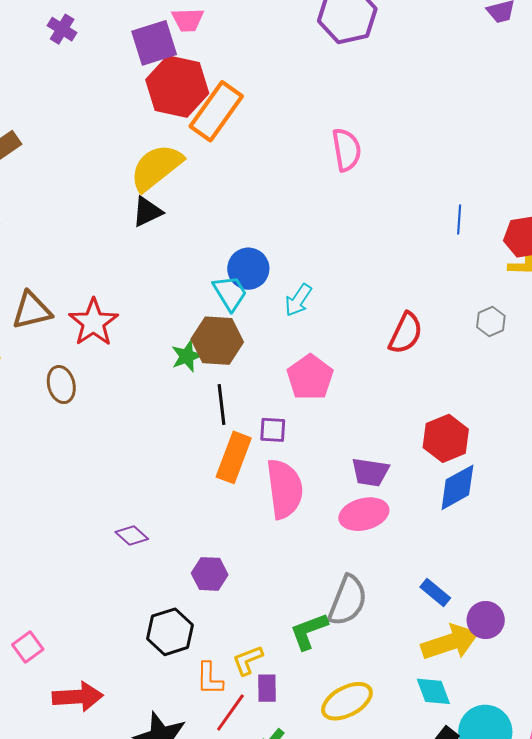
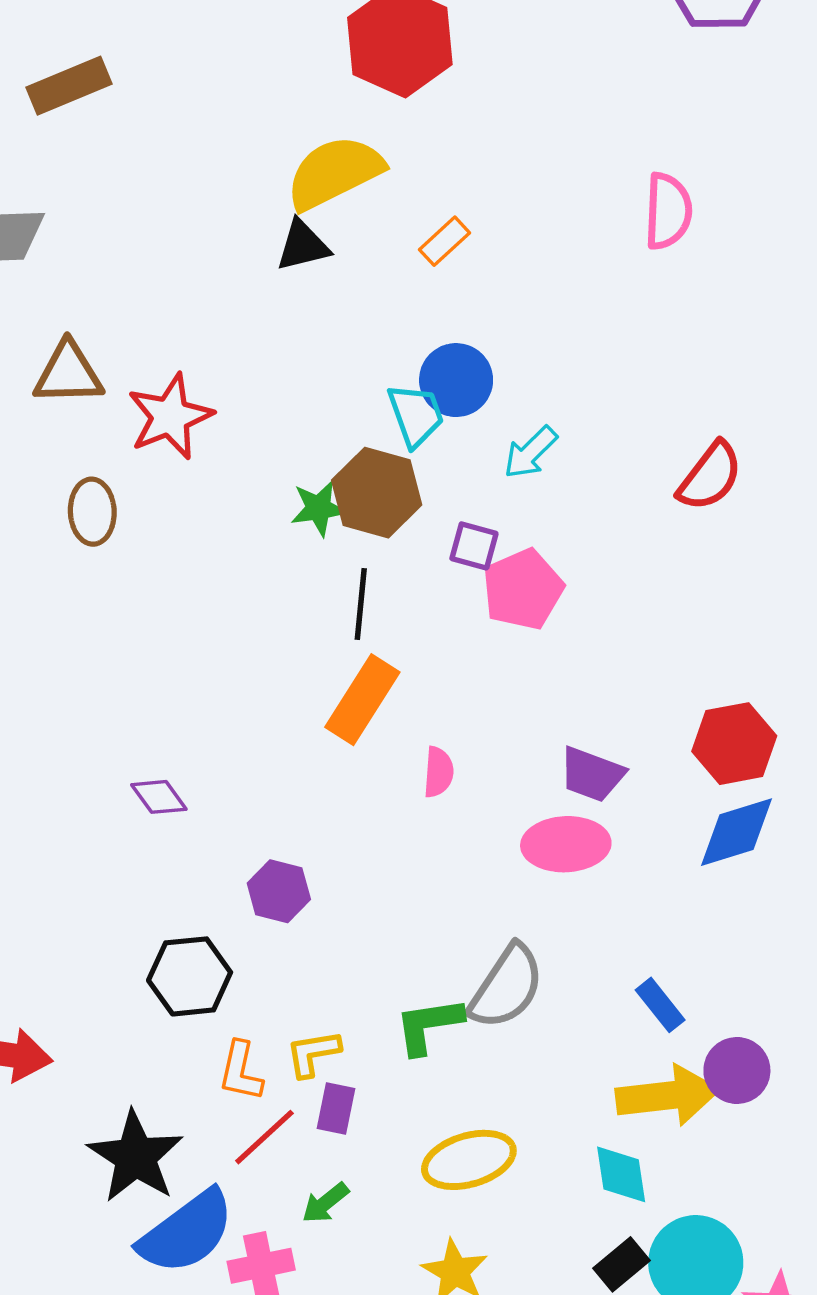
orange rectangle: (216, 111) -> (444, 241), moved, size x0.5
red semicircle: (406, 333) -> (710, 476), moved
purple square: (273, 430) -> (474, 546), moved
pink semicircle: (285, 489) -> (438, 772), size x0.5

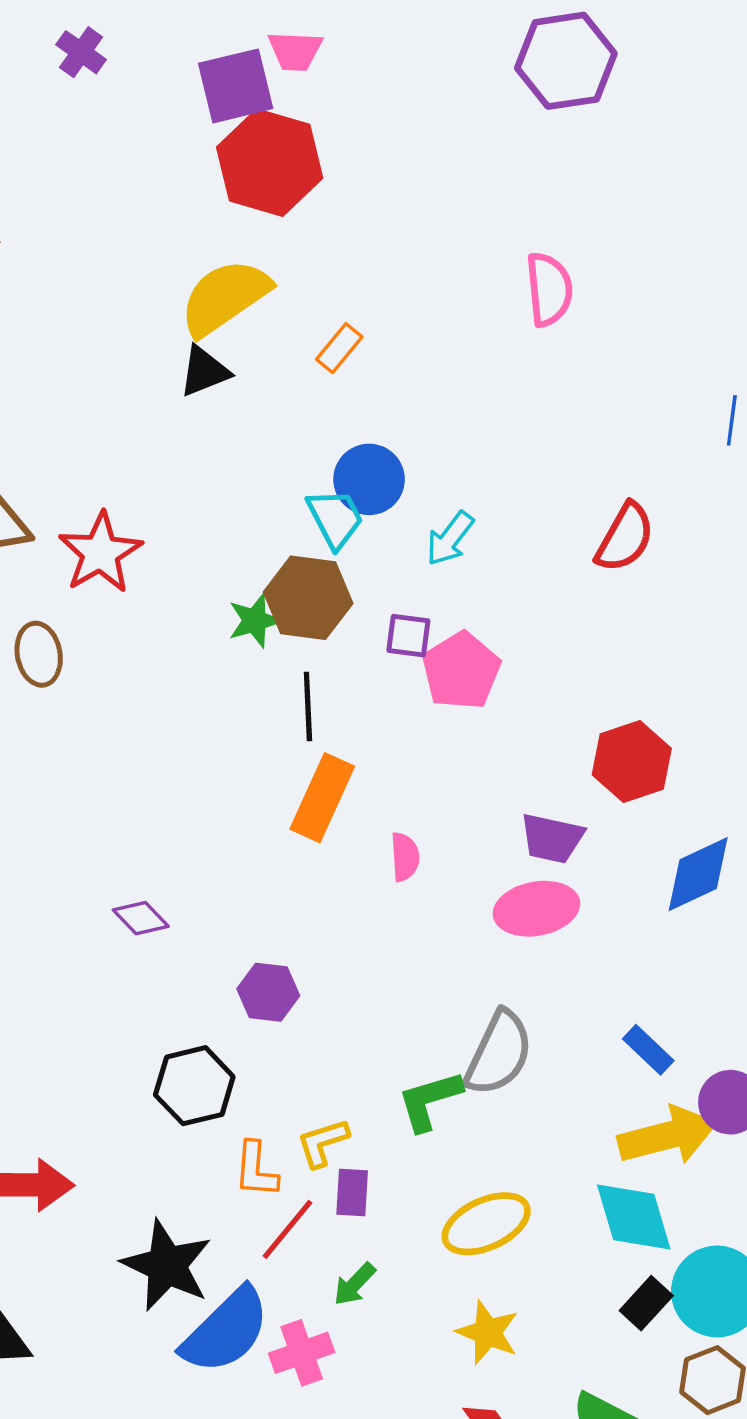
red hexagon: (734, 744) -> (632, 762), moved
cyan diamond: (621, 1174) -> (634, 1217), size x1.4

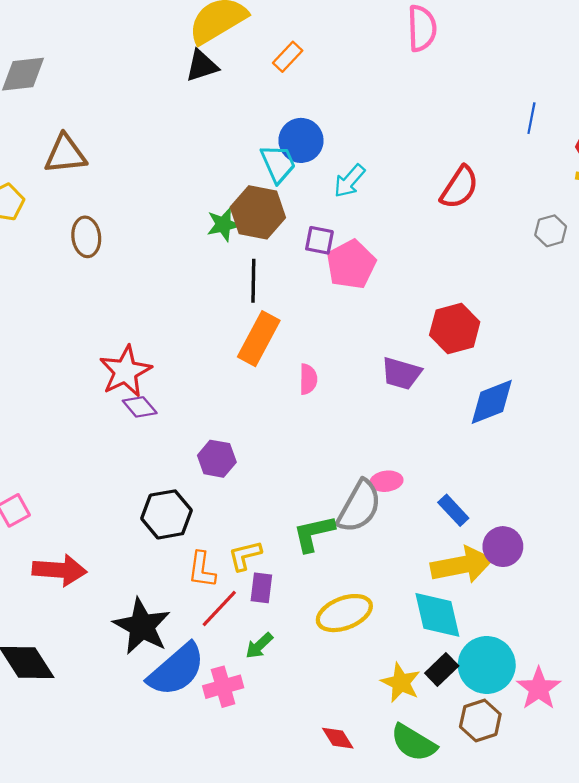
red star: (100, 553) -> (125, 371), moved
pink ellipse: (536, 909) -> (386, 481), moved, size x0.6
yellow star: (488, 1332) -> (401, 683), moved

